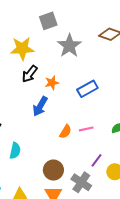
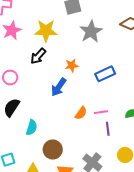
black arrow: (30, 74) -> (38, 56), moved
purple line: (96, 160) -> (108, 129), moved, turned -48
brown circle: (53, 170) -> (53, 150), moved

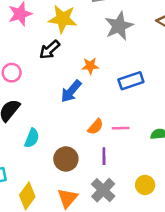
purple line: (108, 129) -> (104, 156), moved
brown circle: (53, 150) -> (66, 159), moved

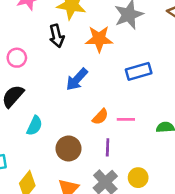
black arrow: (50, 50) -> (57, 36), turned -65
orange star: (90, 66) -> (99, 39), moved, size x1.5
yellow circle: (145, 185) -> (138, 178), moved

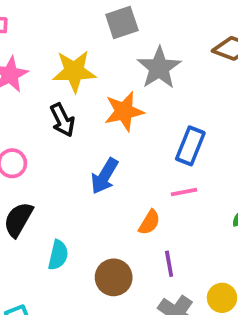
blue rectangle: (139, 71) -> (190, 146), turned -40
pink line: (126, 119) -> (184, 192), moved

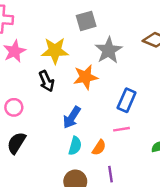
cyan semicircle: (58, 255) -> (75, 146), moved

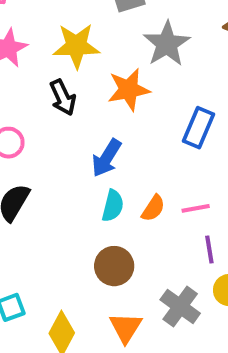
pink line: (122, 129) -> (196, 208), moved
purple line: (111, 174) -> (209, 250), moved

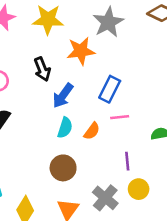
black arrow: (63, 97) -> (42, 69), moved
blue rectangle: (198, 128) -> (110, 89), moved
pink line: (196, 208) -> (120, 117), moved

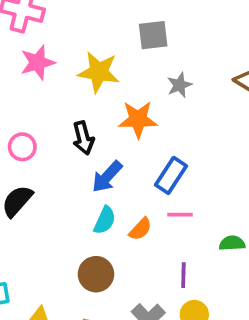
gray star: (108, 22) -> (180, 85), size x0.6

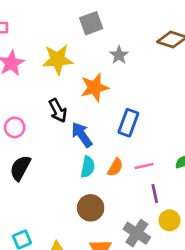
blue arrow: (107, 177) -> (82, 135), turned 116
pink line: (180, 215) -> (144, 166), moved

